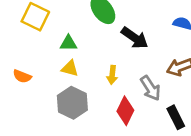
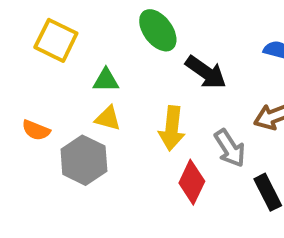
yellow arrow: (112, 75) -> (172, 128), size x1.5
gray hexagon: (72, 103) -> (84, 160), moved

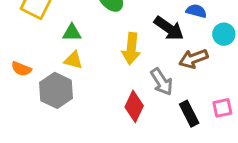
black arrow: (206, 72) -> (169, 28), moved
yellow arrow: (172, 128) -> (131, 49), moved

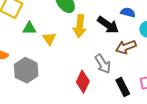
green triangle: (72, 33) -> (29, 28), moved
yellow arrow: (131, 49) -> (80, 26), moved
yellow triangle: (73, 60) -> (49, 39), moved, turned 40

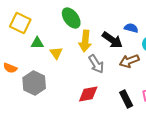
gray arrow: (103, 64) -> (96, 64), moved
red diamond: (83, 82) -> (88, 94), turned 55

